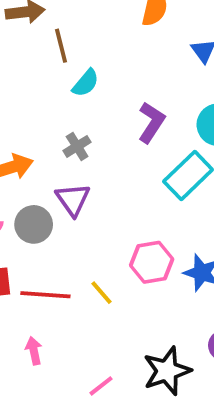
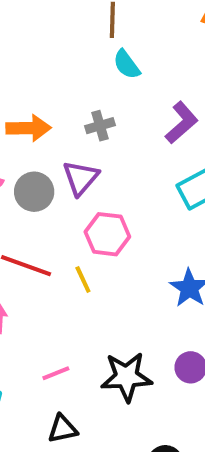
cyan semicircle: (86, 83) -> (127, 64), turned 88
pink hexagon: (152, 262) -> (107, 234), moved

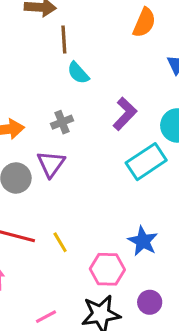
pink hexagon: (107, 234) -> (107, 269), moved

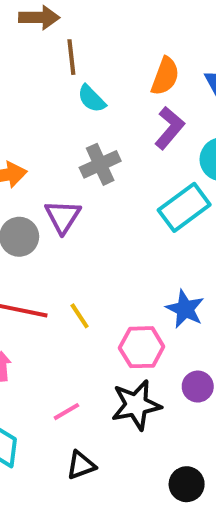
orange semicircle: (144, 23) -> (165, 76), moved
purple L-shape: (125, 114) -> (170, 128), moved
gray cross: (62, 122) -> (100, 164), moved, size x1.4

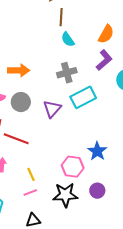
cyan rectangle: (184, 207) -> (83, 97), moved
purple triangle: (63, 216) -> (52, 109), moved
yellow line: (80, 316) -> (31, 174), moved

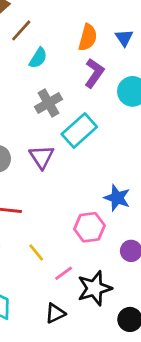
brown line: (61, 17) -> (21, 30), turned 54
cyan semicircle: (68, 39) -> (38, 58), turned -98
pink line: (30, 192) -> (64, 273), moved
black star: (65, 195) -> (94, 288), moved

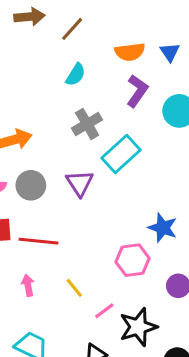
brown line: (21, 30) -> (72, 29), moved
orange semicircle: (88, 37) -> (130, 52), turned 68

